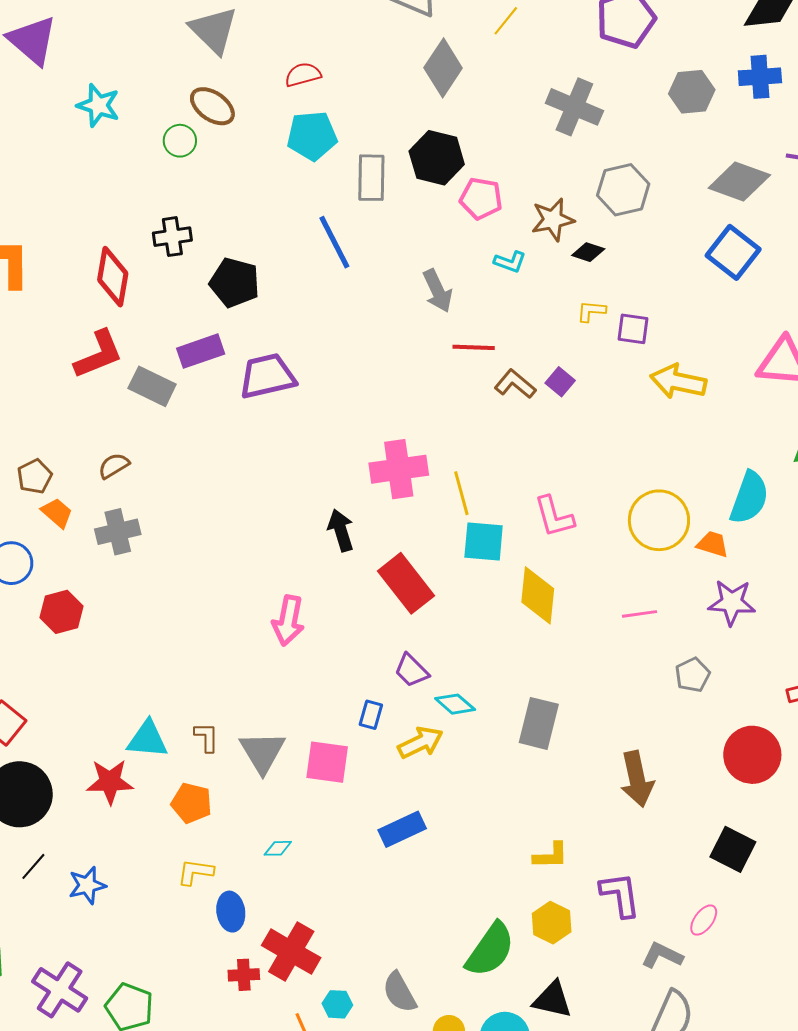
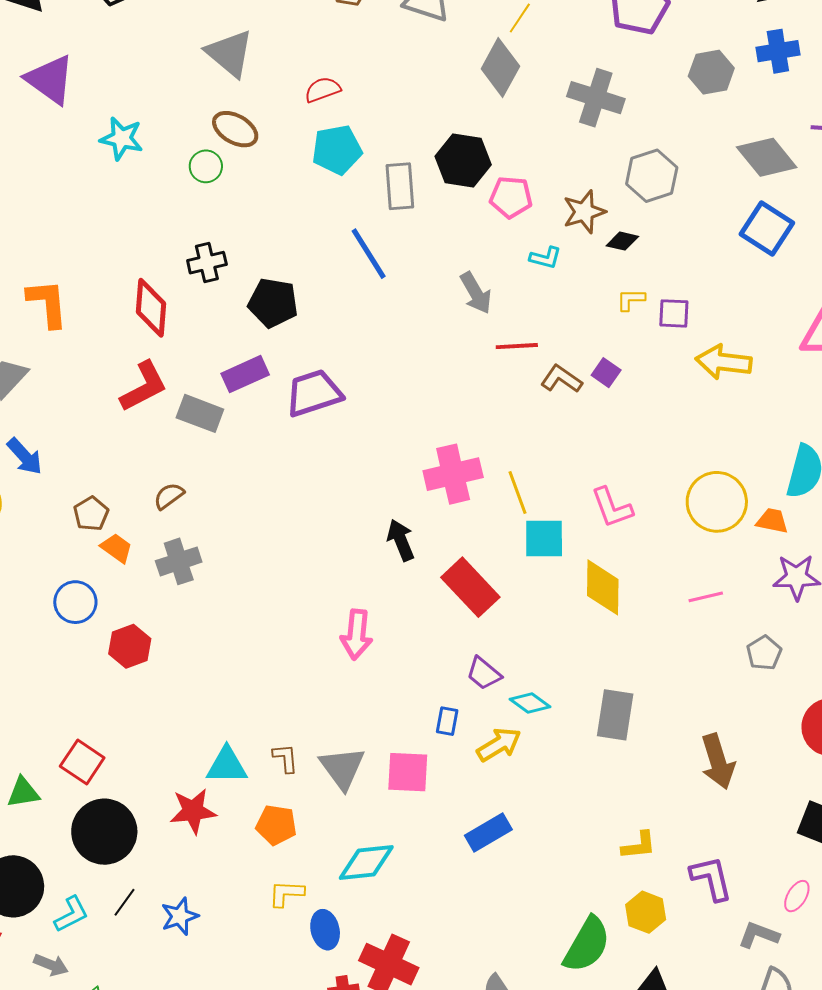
gray diamond: (443, 68) -> (500, 68), moved
gray diamond: (739, 181) -> (767, 157), turned 36
cyan diamond: (278, 848) -> (366, 862), size x2.0

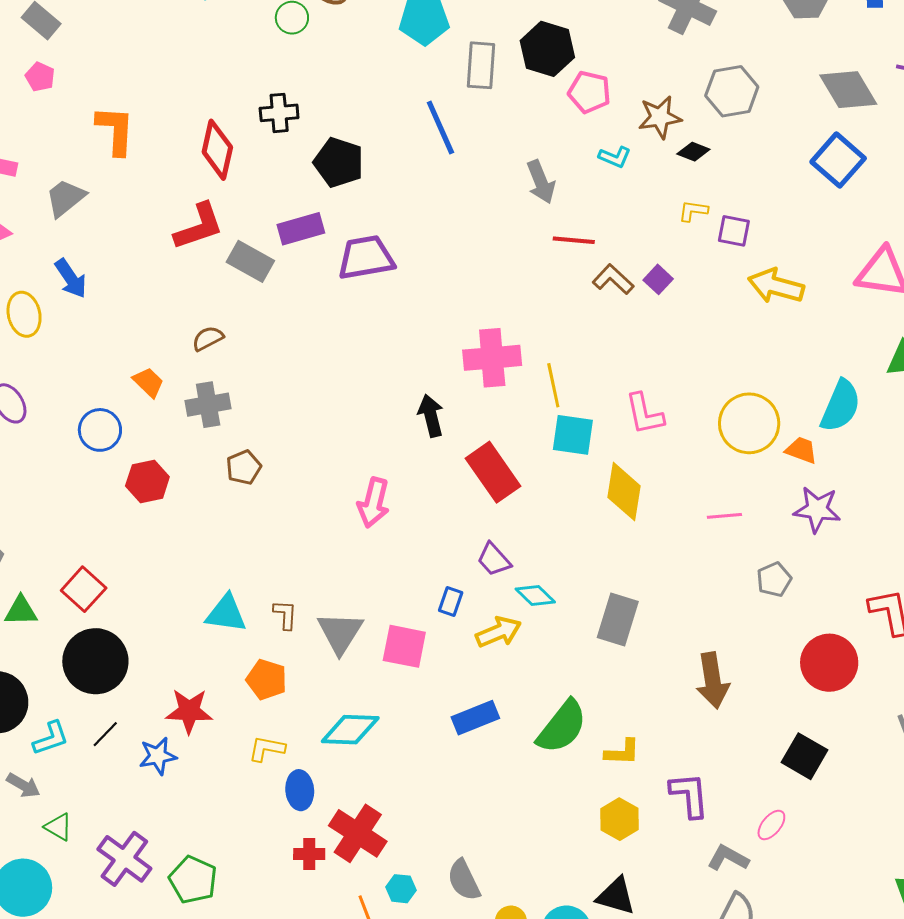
brown pentagon: (91, 514) -> (244, 467), moved
red star: (193, 811) -> (189, 711), moved
green semicircle: (587, 945) -> (562, 727), moved

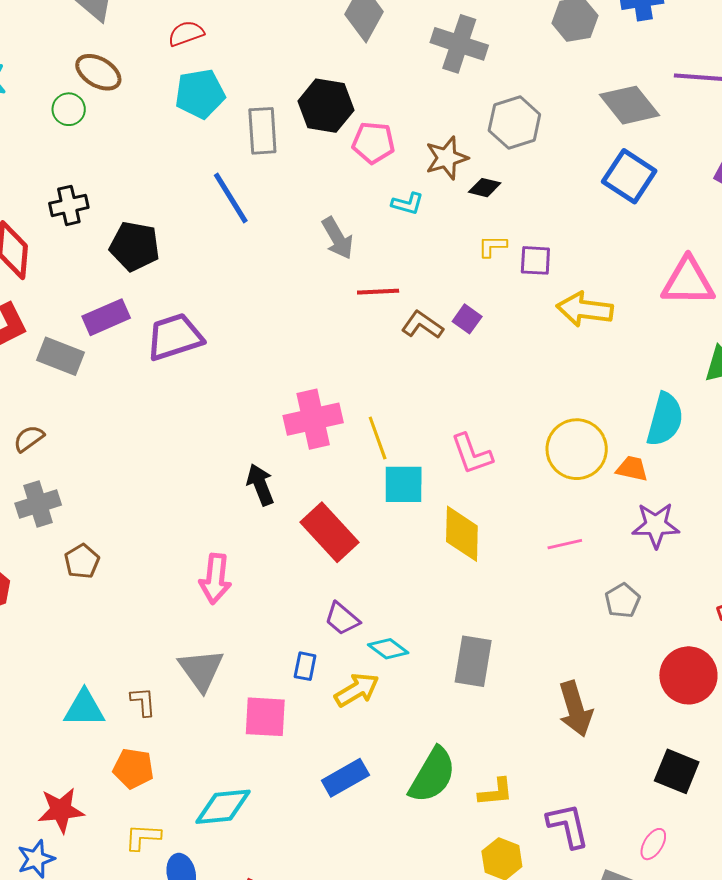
gray triangle: (340, 633) -> (201, 670), moved

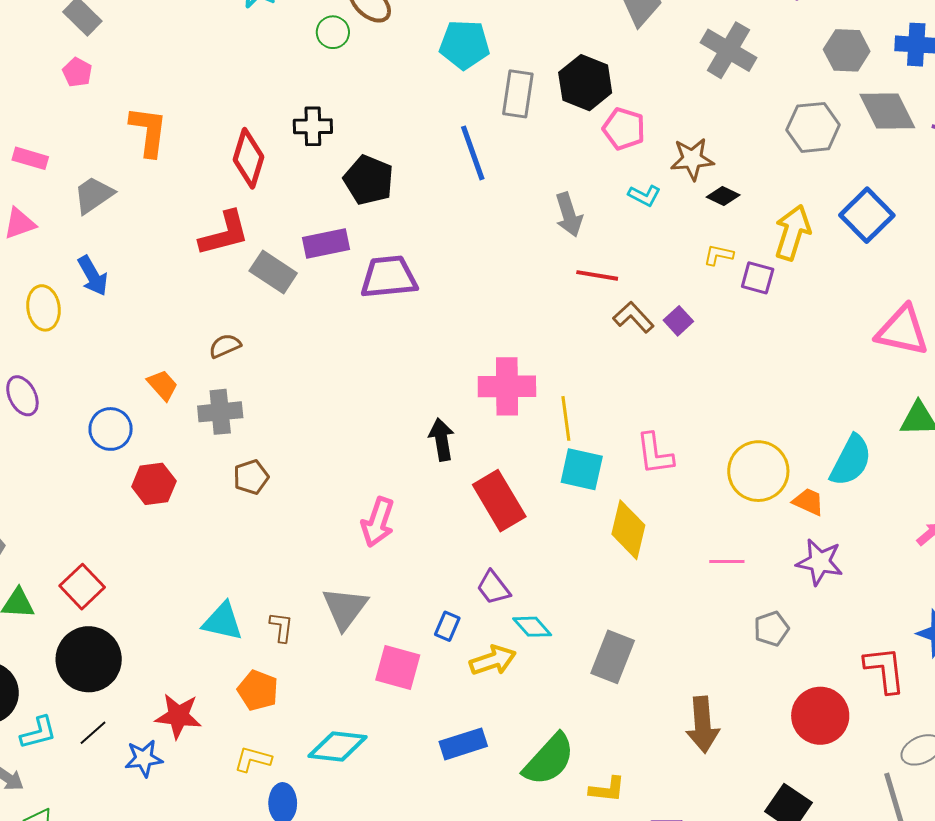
gray diamond: (630, 105) -> (887, 111), moved
gray hexagon: (514, 122) -> (813, 127), moved
yellow arrow: (585, 309) -> (793, 233), moved, turned 88

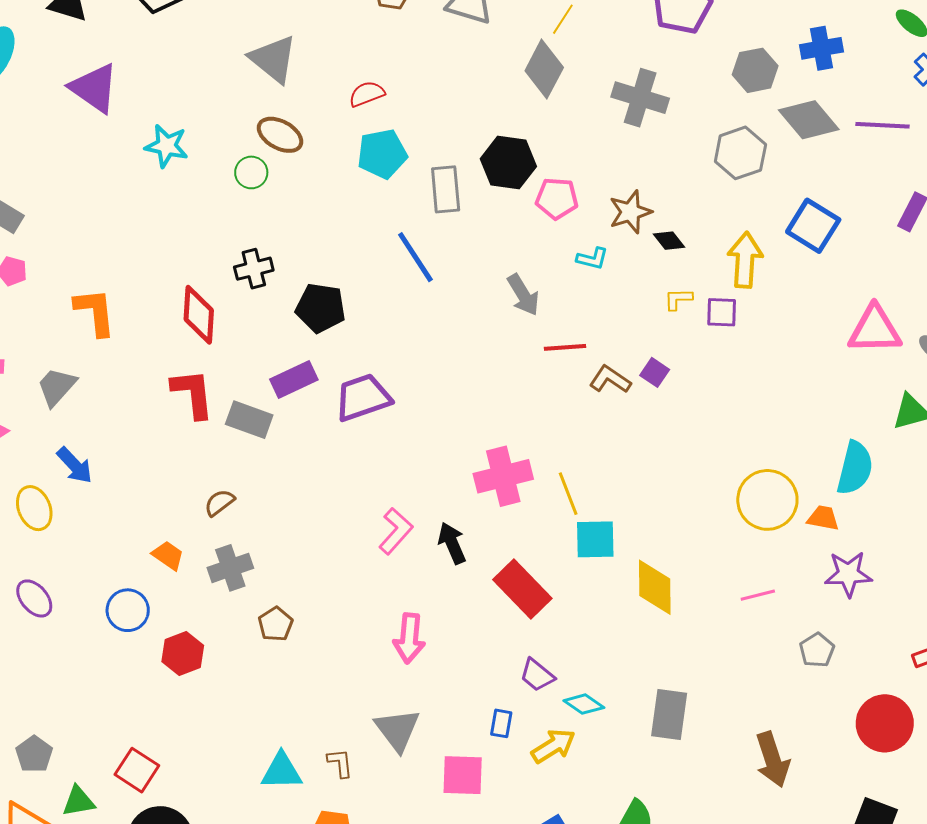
black diamond: (723, 196) -> (669, 241), turned 40
red L-shape: (224, 234) -> (193, 394), turned -68
pink L-shape: (655, 454) -> (396, 531), moved, turned -117

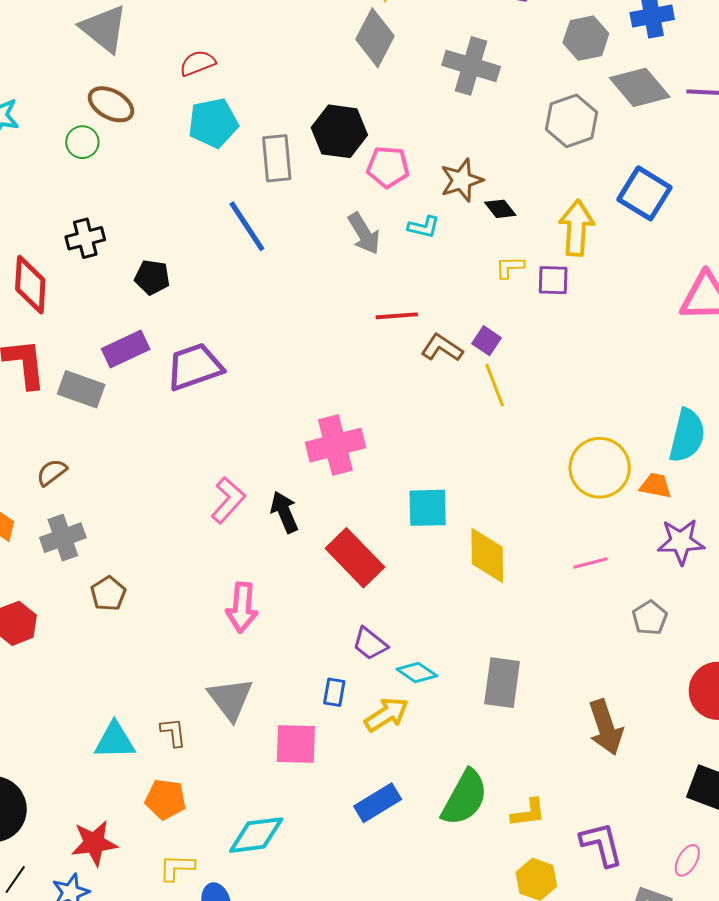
gray arrow: (523, 295) -> (364, 233), moved
black pentagon: (321, 308) -> (152, 277), size x0.7
yellow line: (568, 494) -> (495, 385), moved

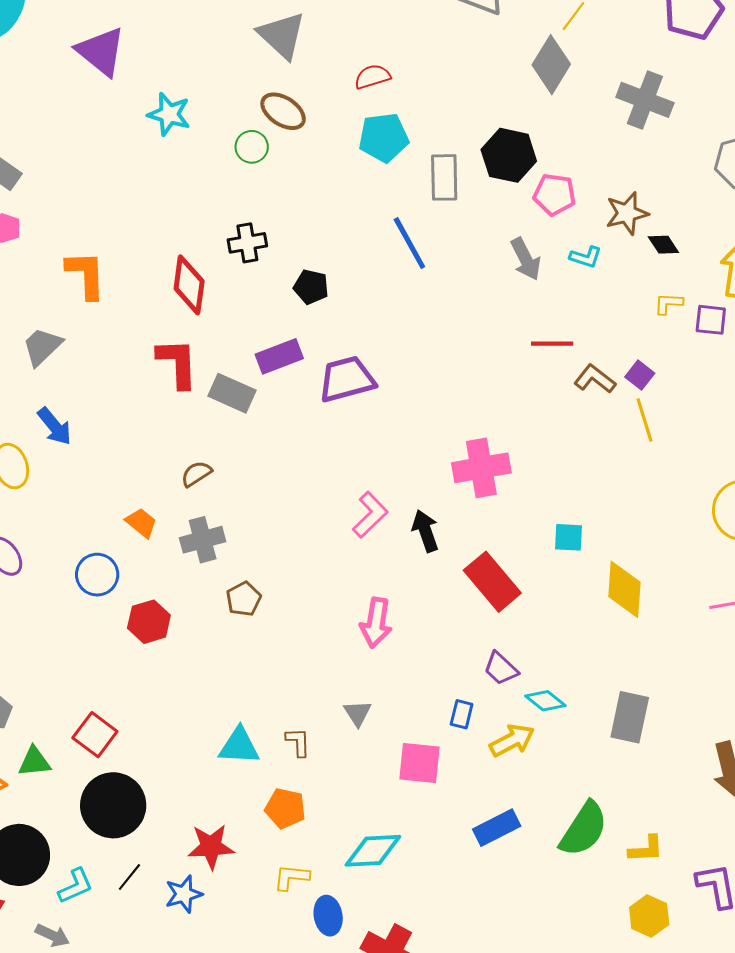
cyan square: (428, 508) -> (569, 537), size x0.7
gray triangle: (230, 699) -> (358, 713), size x0.6

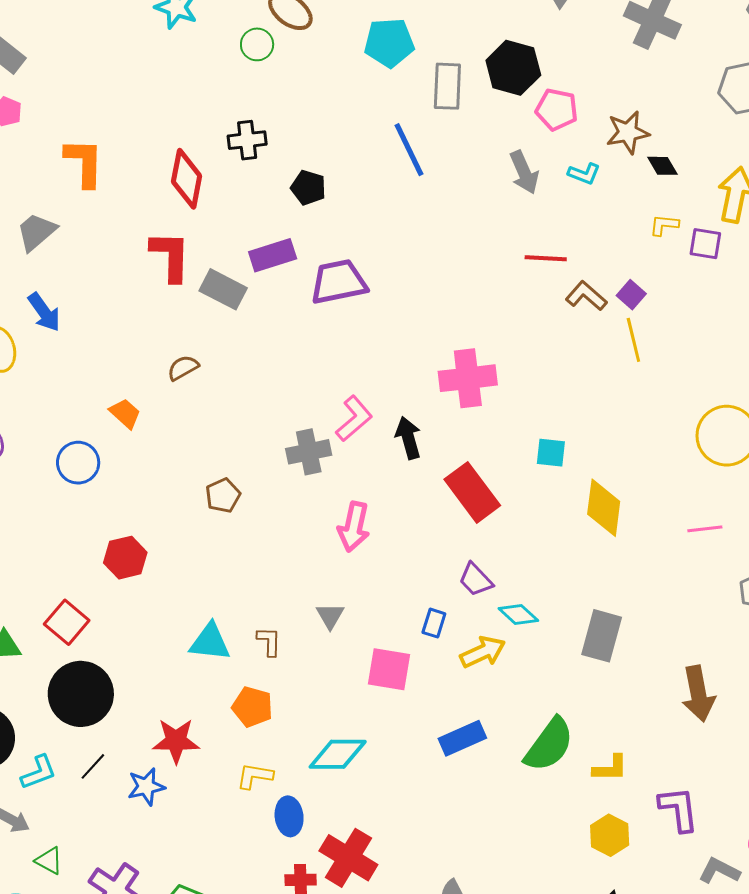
gray cross: (203, 540) -> (309, 452), moved
red hexagon: (149, 622) -> (125, 558), moved

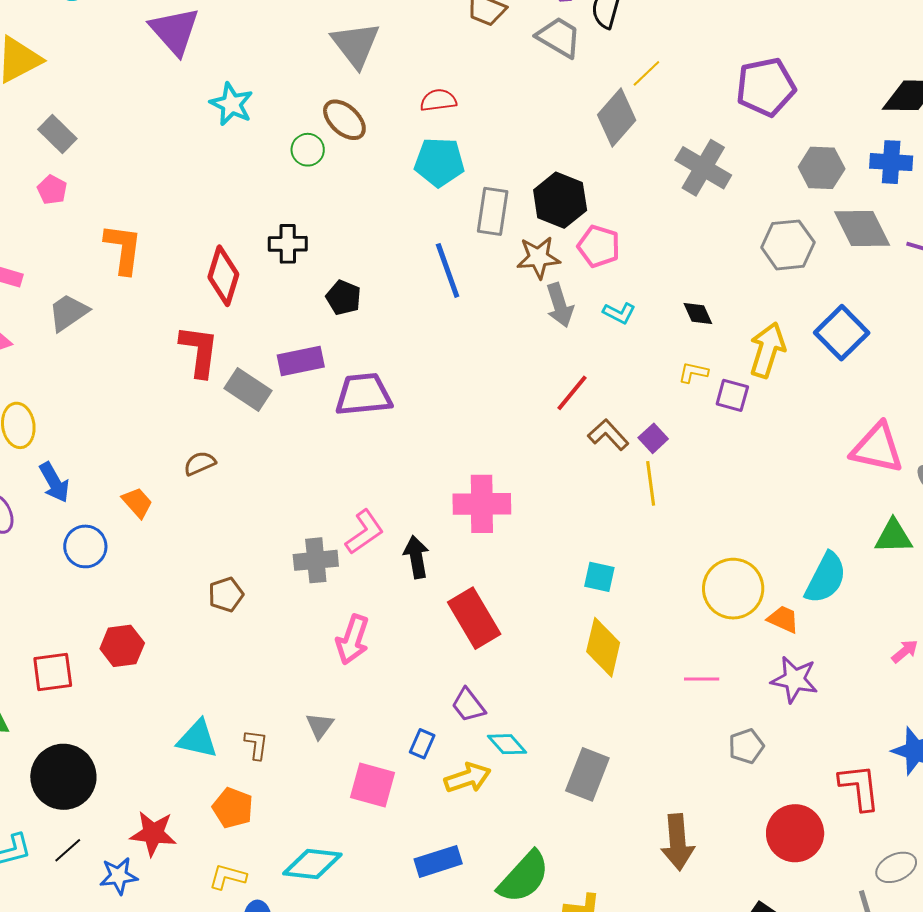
brown star: (628, 132) -> (538, 258), moved
red line: (546, 258) -> (572, 393), turned -60
blue arrow: (44, 312) -> (54, 482), moved
cyan square: (551, 453) -> (599, 577), moved
red square: (67, 622) -> (53, 672), moved, turned 36

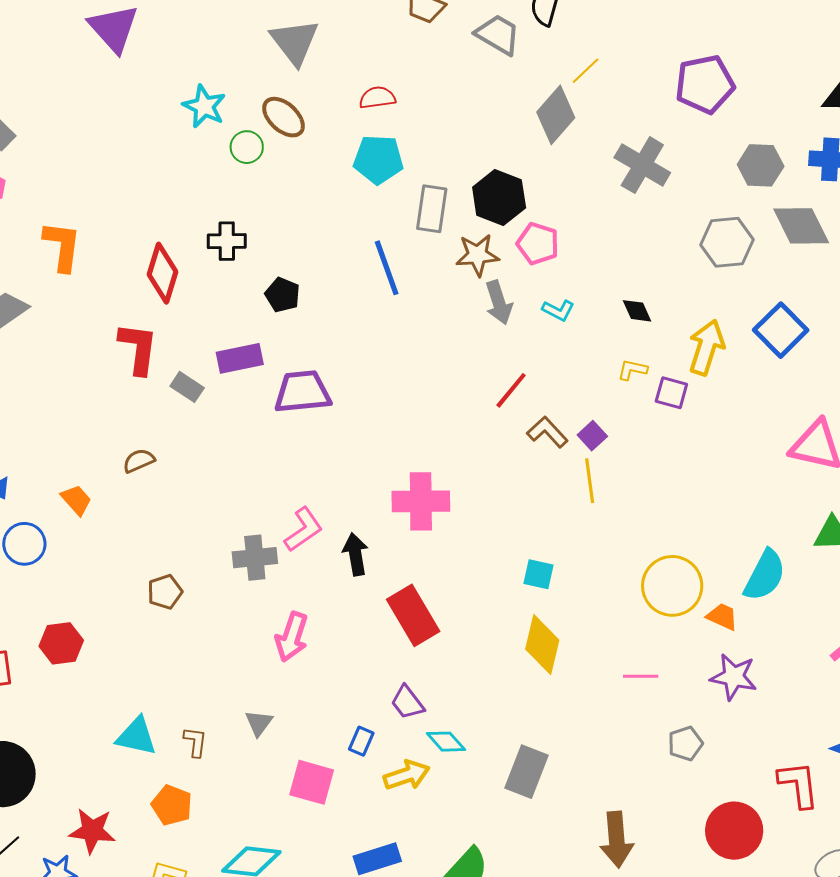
cyan star: (232, 104) -> (204, 106), moved
gray rectangle: (248, 390) -> (187, 387), size x0.7

